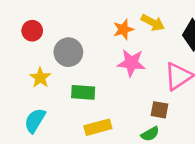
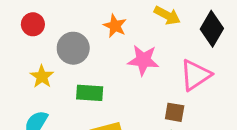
orange star: (123, 29) -> (115, 26), moved, turned -30

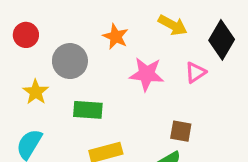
pink triangle: (195, 75) -> (195, 72), moved, size x0.6

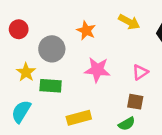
pink triangle: (195, 72) -> (140, 72), moved
pink star: (147, 74) -> (97, 70), moved
green rectangle: (88, 110) -> (51, 86), moved

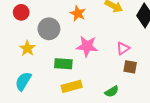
green rectangle: (51, 86) -> (63, 64), moved
brown square: (135, 102) -> (130, 67), moved

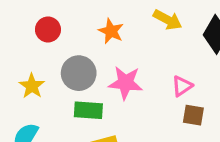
red circle: (21, 12) -> (48, 29), moved
gray circle: (49, 29) -> (79, 73), moved

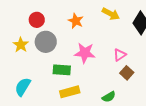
gray circle: (79, 73) -> (46, 42), moved
yellow star: (32, 86) -> (21, 45), moved
brown square: (193, 115) -> (127, 73), turned 32

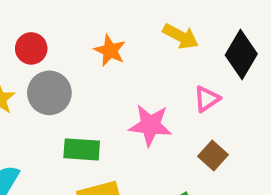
pink star: (85, 53) -> (150, 125), moved
pink triangle: (120, 55) -> (207, 99), moved

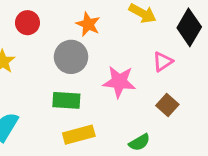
gray circle: (49, 93) -> (71, 57), moved

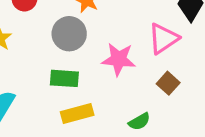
pink triangle: (163, 62) -> (163, 39), size x1.5

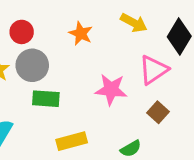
gray circle: (69, 34) -> (32, 65), moved
green rectangle: (64, 78) -> (46, 99), moved

